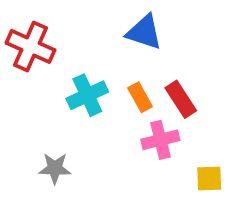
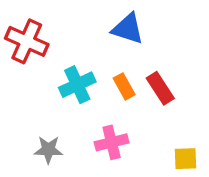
pink cross: (160, 140) -> (112, 142), moved

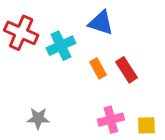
cyan cross: (77, 85) -> (61, 46), moved
pink cross: (112, 142) -> (111, 120), moved

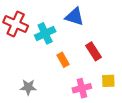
orange rectangle: (98, 68) -> (63, 60), moved
yellow square: (146, 125) -> (108, 81), moved

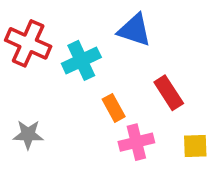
gray star: (28, 87) -> (28, 135), moved
pink cross: (82, 88) -> (136, 142), moved

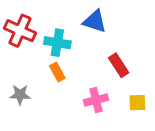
cyan cross: (81, 60) -> (57, 43), turned 35
orange rectangle: (114, 108) -> (57, 72), moved

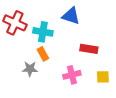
red rectangle: (119, 65) -> (89, 49), turned -48
gray star: (20, 95) -> (30, 69), moved

